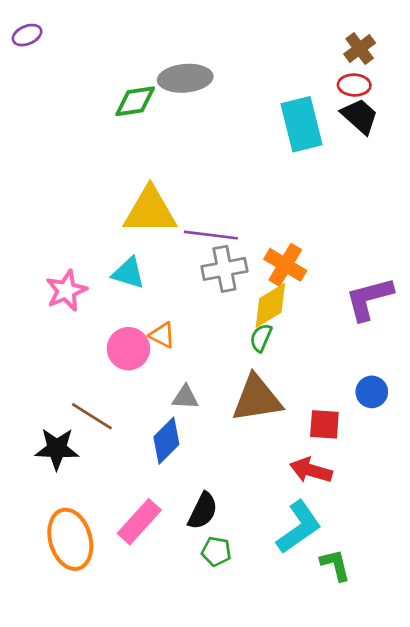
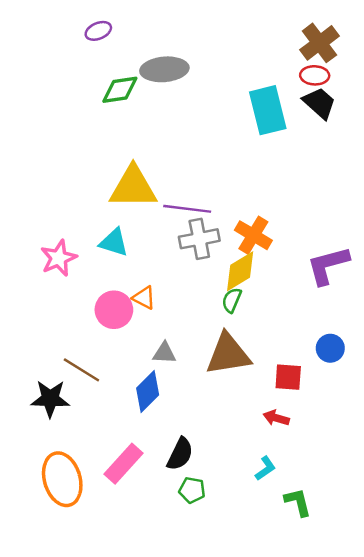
purple ellipse: (27, 35) -> (98, 31), moved
brown cross: (360, 49) -> (319, 43), size x1.4
red arrow: (311, 470) -> (276, 418), size x0.7
cyan L-shape: (299, 527) -> (265, 468), size x0.5

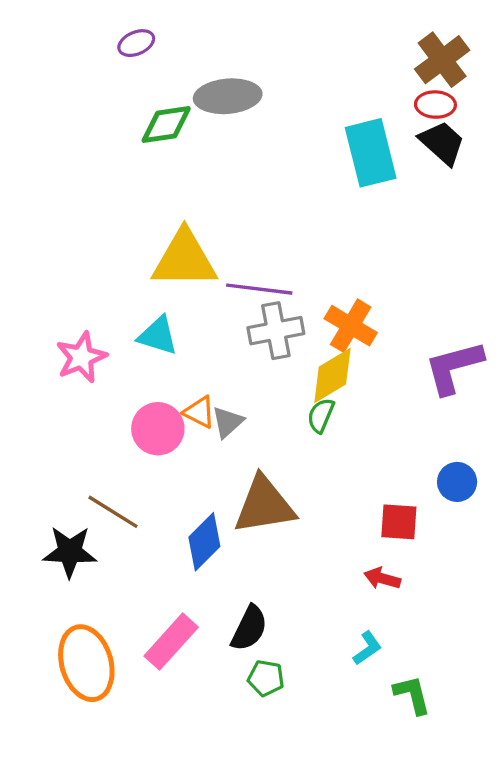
gray triangle: (164, 353) -> (228, 422), moved, turned -45
brown triangle: (228, 354) -> (264, 505), moved

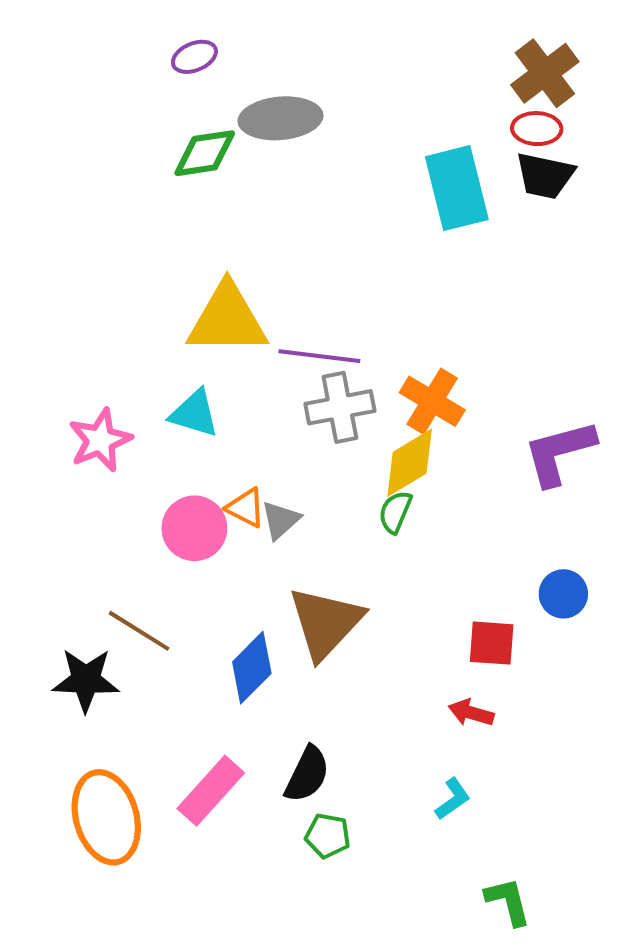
purple ellipse: (136, 43) -> (194, 57), moved
black trapezoid: (442, 143) -> (545, 176), turned 150
brown triangle: (264, 505) -> (326, 623), turned -38
green L-shape: (412, 695) -> (508, 901), moved

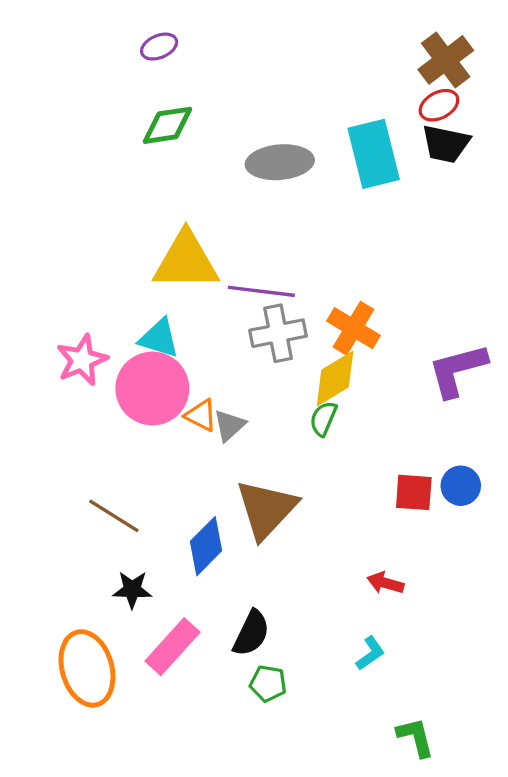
gray ellipse: (280, 118) -> (280, 162), moved
red ellipse: (537, 129) -> (439, 105), turned -30
pink circle: (194, 528) -> (152, 388), moved, size x1.4
red square: (492, 643) -> (414, 492), moved
black star: (86, 680) -> (132, 590), moved, size x0.7

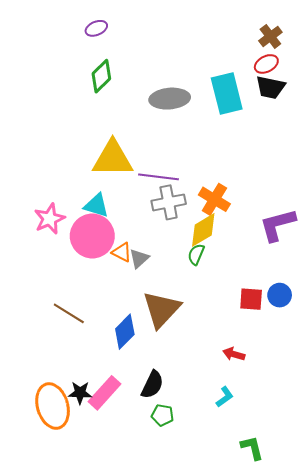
brown cross: (446, 60) -> (270, 36), size x0.7
green diamond: (167, 125) -> (101, 76), turned -36
black star: (132, 590) -> (80, 393), moved

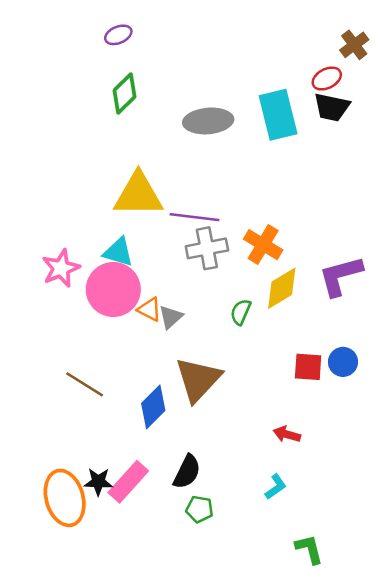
brown cross: (270, 36) -> (354, 45), moved
yellow diamond: (203, 230) -> (282, 288), moved

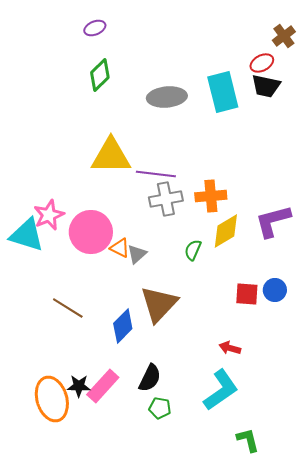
orange cross: (263, 245) -> (211, 196), turned -36
cyan triangle: (118, 252) -> (27, 235), moved, size x1.4
cyan L-shape: (276, 487) -> (221, 390), size x2.0

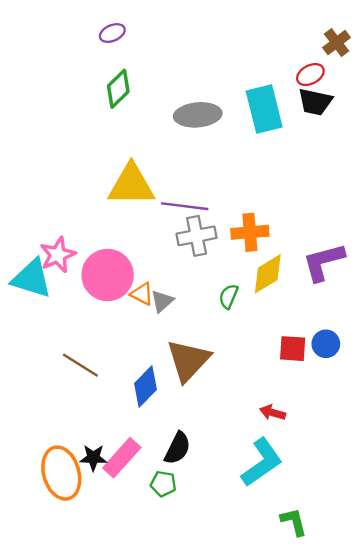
green pentagon: (160, 408) -> (163, 484), moved

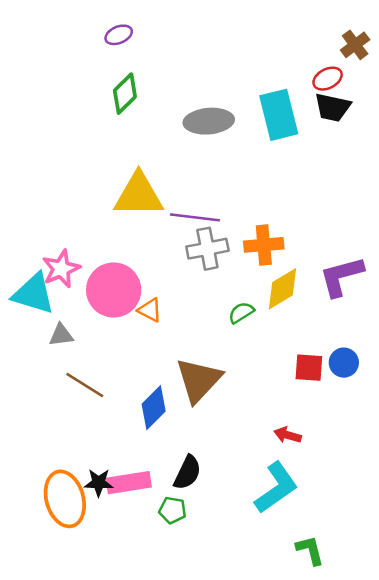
green semicircle: (229, 296) -> (241, 313), turned 35
gray triangle: (162, 301) -> (61, 335), moved, turned 35
pink rectangle: (122, 458) -> (129, 483), turned 39

